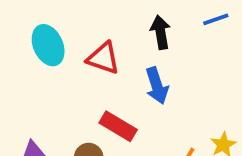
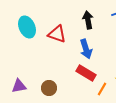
red rectangle: (118, 126) -> (86, 73), moved

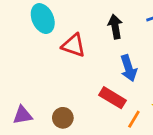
cyan ellipse: (27, 27) -> (43, 19), moved
blue arrow: (86, 49) -> (129, 68), moved

